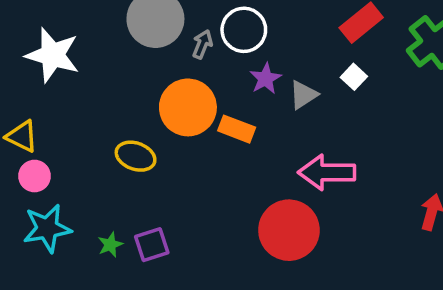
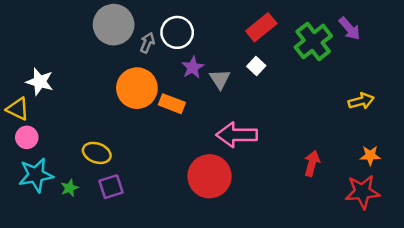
white star: (53, 55) -> (40, 82), moved, size x0.7
gray triangle: (303, 95) -> (220, 79), turned -30
yellow ellipse: (136, 156) -> (97, 153), moved
green star: (110, 245) -> (70, 188), moved

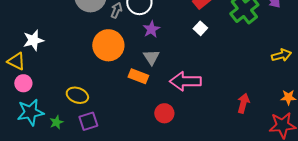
gray triangle: (220, 79) -> (151, 57), moved
white star: (40, 82) -> (33, 40), turned -30
orange rectangle: (172, 104) -> (138, 76), moved
red circle: (210, 176) -> (164, 113), size x0.6

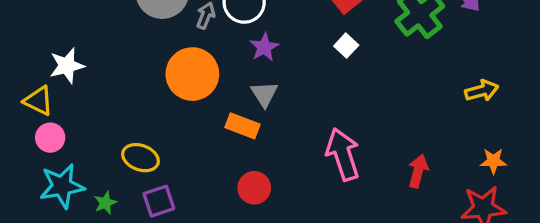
pink arrow: (185, 81) -> (343, 154), moved, turned 72
red circle: (164, 113) -> (254, 188), moved

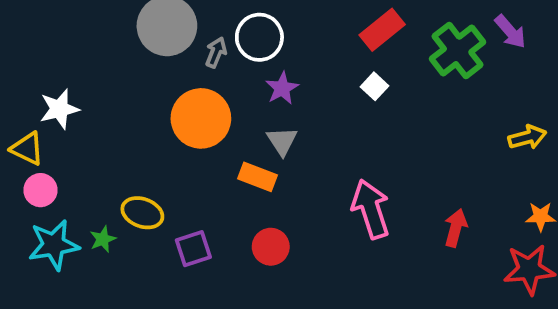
purple square: (159, 201) -> (193, 249), moved
green star: (105, 203) -> (103, 239), moved

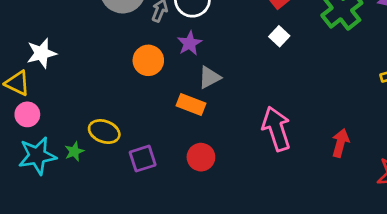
purple star: (282, 88) -> (190, 43), moved
orange circle: (201, 118) -> (148, 60), size x0.7
gray triangle: (282, 141) -> (209, 77), turned 35

